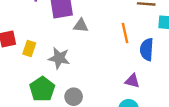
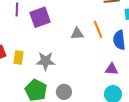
gray triangle: (81, 26) -> (77, 34), moved

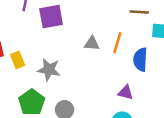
orange line: (98, 29) -> (117, 43), turned 30
yellow rectangle: (18, 57) -> (18, 60), turned -40

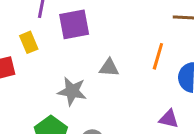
gray triangle: (92, 43) -> (109, 68), moved
yellow rectangle: (18, 60) -> (29, 42), moved

